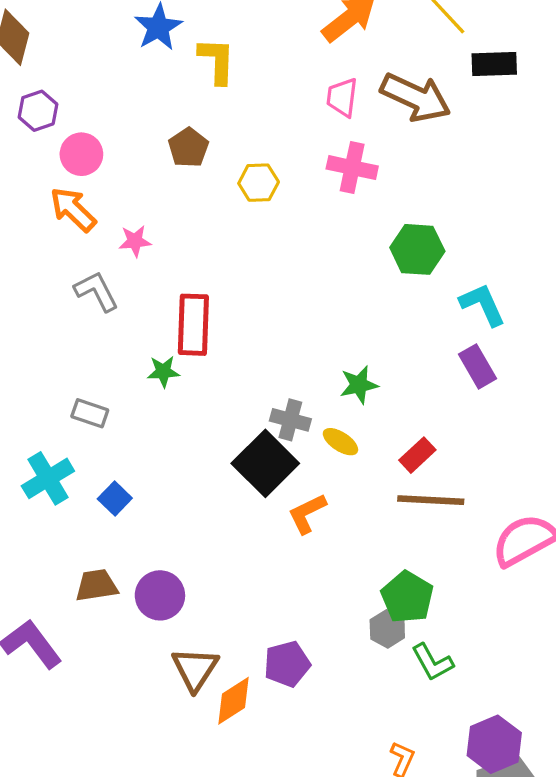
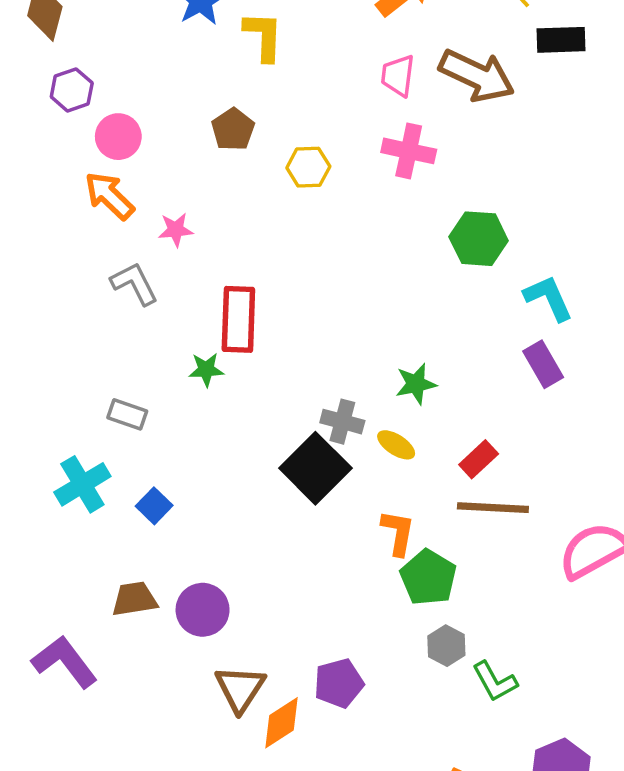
orange L-shape: (307, 514) -> (398, 533), moved, turned 126
green pentagon: (407, 597) -> (428, 578), moved

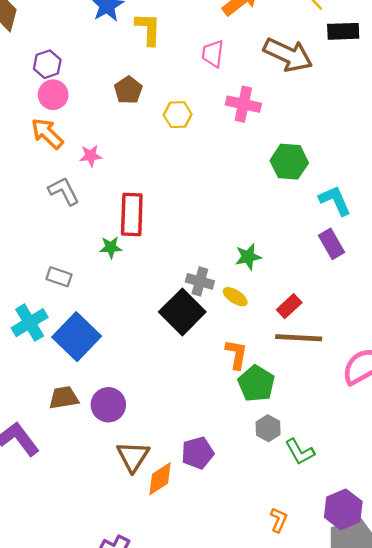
pink trapezoid: (398, 76) -> (213, 54), moved
purple hexagon: (72, 90) -> (47, 64), moved
blue square: (154, 506) -> (77, 337), size x2.0

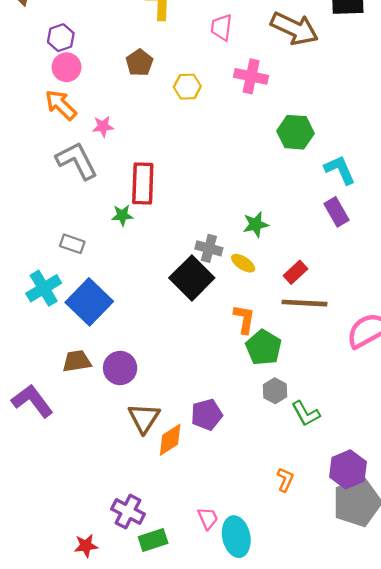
gray L-shape: (64, 191) -> (77, 161), size x1.4

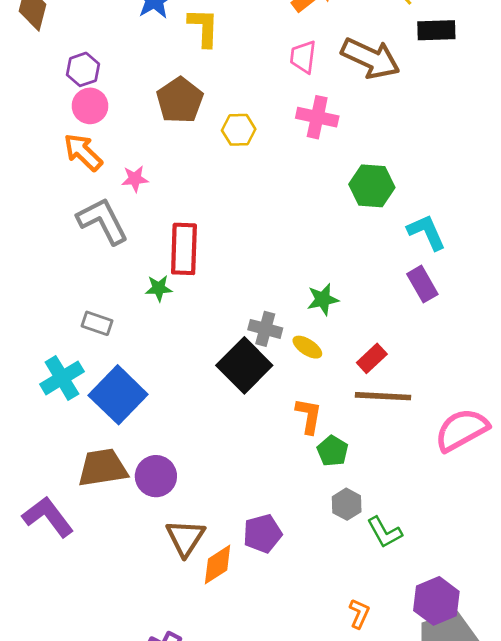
pink trapezoid: (221, 27) -> (303, 57), moved
brown pentagon: (139, 63) -> (180, 100), size x1.4
green pentagon: (264, 347) -> (333, 451), size x0.7
brown trapezoid: (77, 361) -> (103, 468), size x1.4

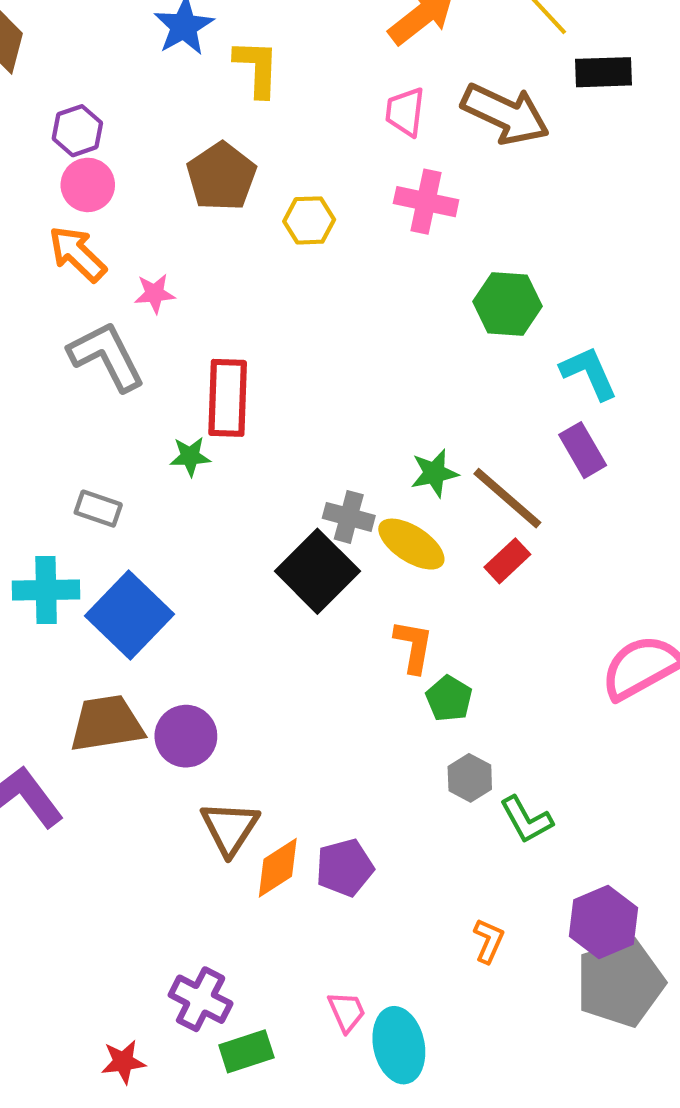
yellow ellipse: (307, 347) -> (411, 544), size x1.5
cyan cross: (62, 378) -> (46, 590), turned 30
brown line: (383, 396) -> (507, 498), moved, turned 38
purple pentagon: (262, 534) -> (345, 868), moved

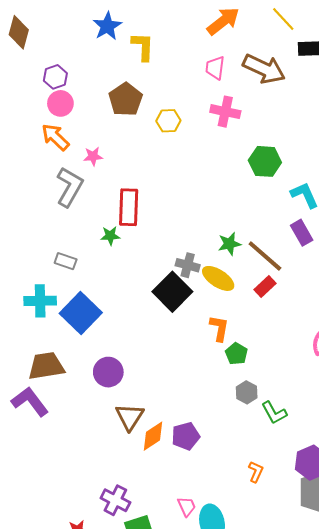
gray L-shape: (107, 356) -> (70, 187), turned 57
brown trapezoid: (107, 724) -> (46, 366), moved

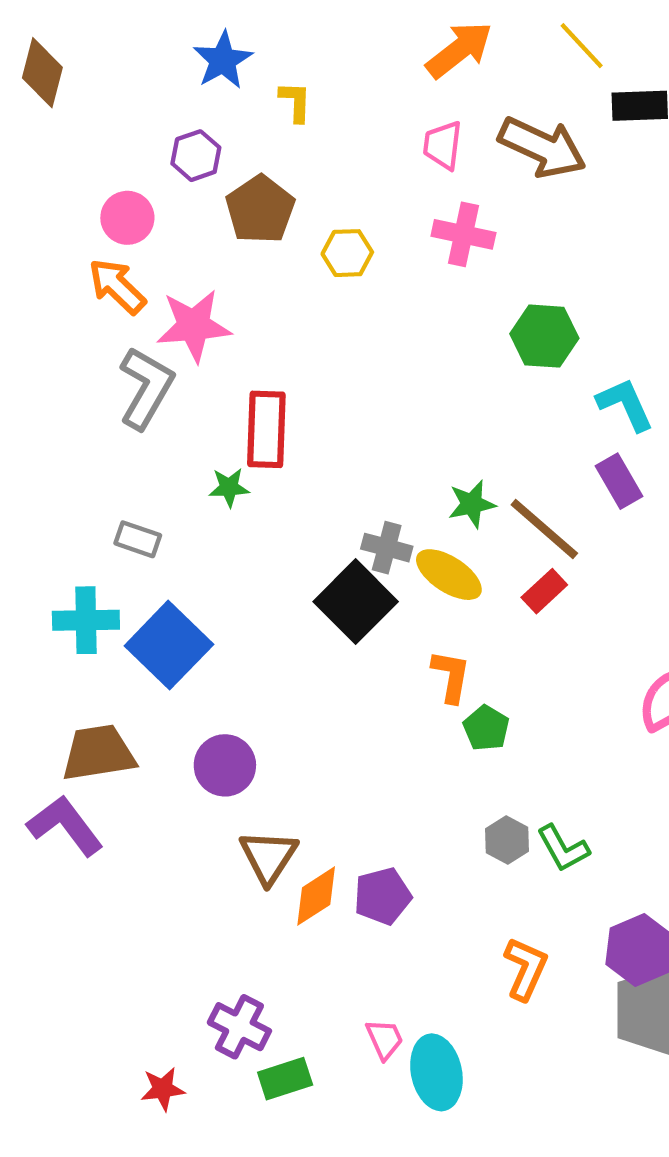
yellow L-shape: (143, 46) -> (295, 102), size x0.7
purple hexagon: (55, 77) -> (196, 156), moved
pink star: (93, 156) -> (194, 326), size x1.8
gray hexagon: (247, 392) -> (507, 840), moved
orange L-shape: (256, 472) -> (526, 969), size x1.4

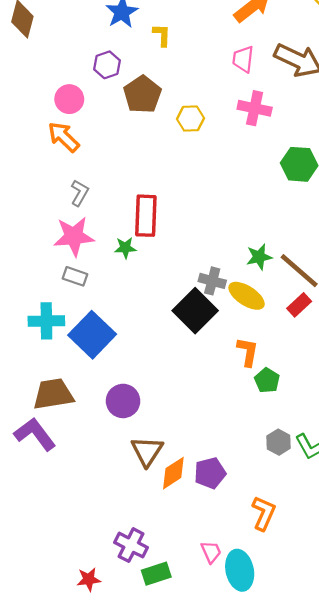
pink star: (194, 326) -> (74, 236), moved
gray L-shape: (146, 388) -> (80, 193), size x0.6
orange L-shape: (526, 969) -> (264, 513), moved

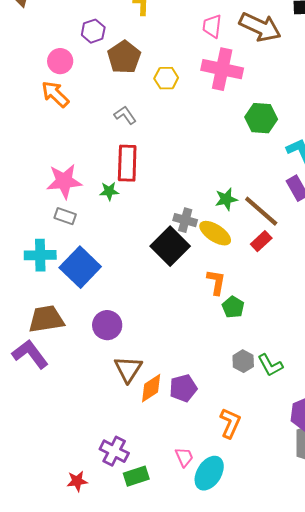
pink cross: (255, 108) -> (222, 69), size x1.4
gray L-shape: (80, 193) -> (125, 115), moved, turned -65
cyan ellipse: (240, 570) -> (209, 473), turned 44

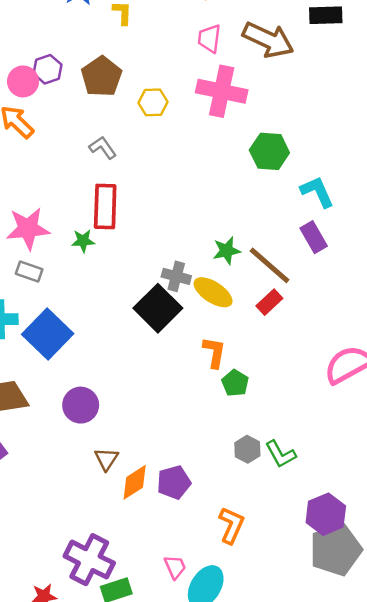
purple hexagon: (93, 31) -> (48, 69), moved
brown triangle: (128, 369) -> (106, 459), size x0.7
purple cross: (114, 451) -> (89, 560), size x1.4

